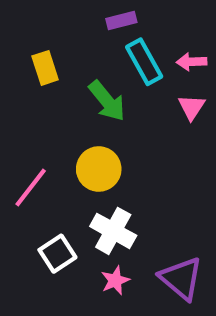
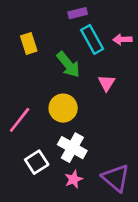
pink triangle: (192, 107) -> (107, 83), moved

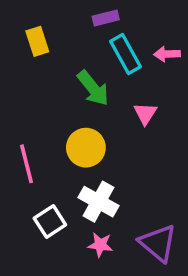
yellow rectangle: (29, 43) -> (37, 41), moved
pink line: (20, 120) -> (26, 164), turned -52
pink star: (74, 179) -> (100, 245), turned 30

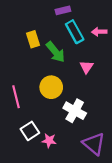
yellow rectangle: (37, 41) -> (33, 39), moved
white cross: (99, 202) -> (75, 111), moved
pink star: (100, 245) -> (49, 141), moved

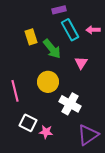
white square: (30, 131) -> (28, 123), turned -30
purple triangle: (94, 144) -> (88, 135), turned 45

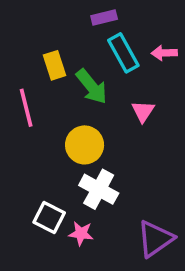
pink line: (15, 91) -> (26, 108), moved
white cross: (70, 104) -> (99, 189), moved

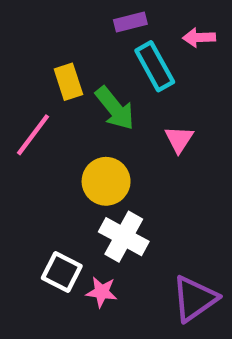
pink arrow: (164, 53) -> (199, 38), moved
pink line: (26, 108) -> (33, 135), turned 51

